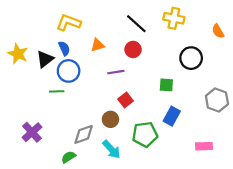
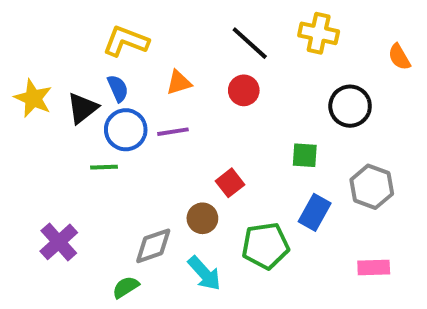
purple line: (116, 72) -> (173, 132), moved
gray hexagon: (217, 100) -> (372, 187), moved

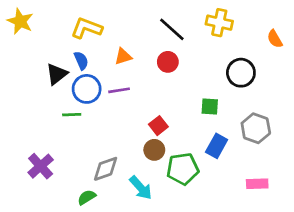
yellow star: (33, 98) -> (20, 21), moved
brown circle: (202, 218) -> (154, 150), moved

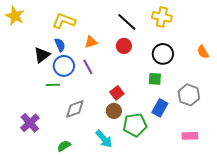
orange semicircle: (275, 39) -> (203, 52), moved
black circle: (241, 73) -> (163, 54), moved
purple line: (119, 90) -> (88, 67), turned 70
gray diamond: (106, 169) -> (75, 109), moved

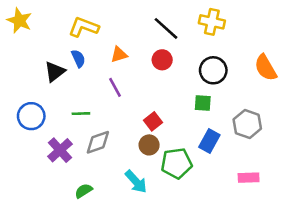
orange semicircle: (203, 52) -> (266, 68), size x1.5
blue circle: (64, 66) -> (31, 116), moved
green line: (53, 85) -> (81, 114), moved
purple cross: (30, 123) -> (60, 150), moved

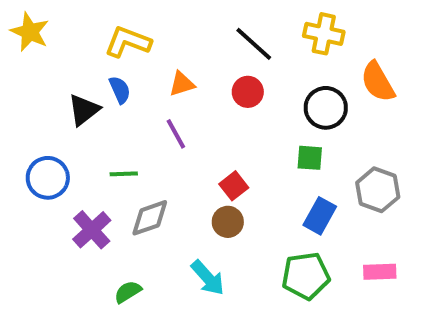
orange semicircle: (266, 68) -> (378, 82), moved
green pentagon: (177, 163) -> (306, 276), moved

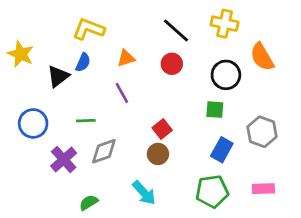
yellow star: (30, 32) -> (21, 54), moved
blue semicircle: (120, 90) -> (83, 62), turned 48

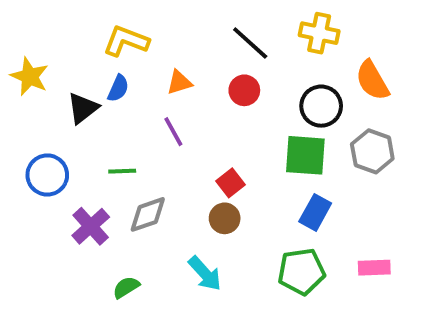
green square: (215, 110) -> (305, 155), size x1.6
gray hexagon: (262, 132) -> (372, 151), moved

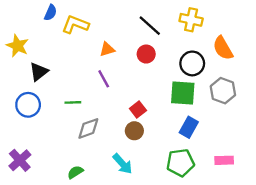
blue semicircle: (118, 88) -> (51, 13), moved
black triangle: (83, 108) -> (39, 72), moved
purple cross: (91, 226) -> (20, 160), moved

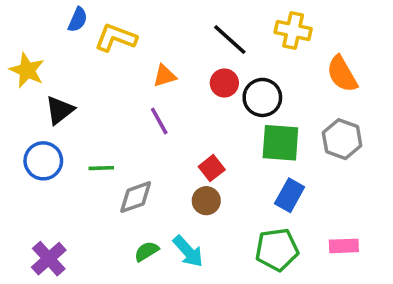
black circle: (192, 63) -> (262, 97), moved
green line: (73, 102) -> (101, 168), moved
purple cross: (20, 160) -> (49, 259), moved
green semicircle: (75, 172) -> (146, 251), moved

